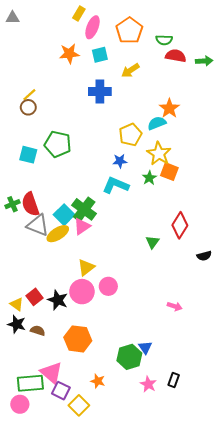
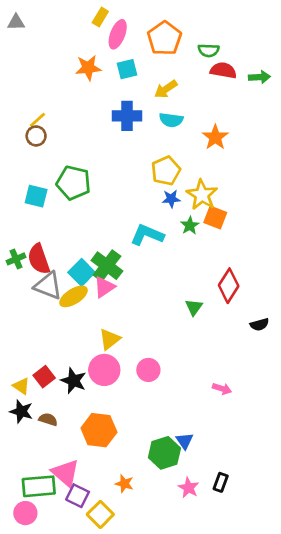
cyan semicircle: (157, 123) -> (171, 120), moved, turned -150
blue star: (120, 161) -> (171, 199), moved
pink circle: (108, 286) -> (148, 370), moved

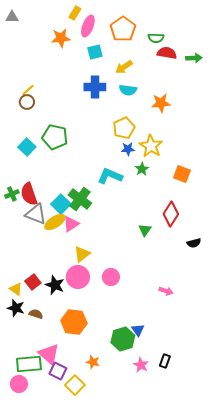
orange star: (88, 68) -> (61, 38), moved
orange star: (215, 137) -> (161, 103), turned 30
cyan square: (36, 196) -> (27, 147), turned 30
orange square: (215, 218) -> (182, 174), moved
pink triangle: (104, 287) -> (71, 224), moved

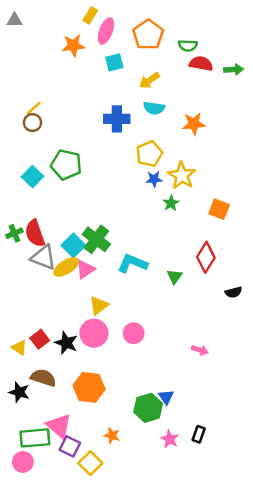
blue cross: (95, 87) -> (117, 119), moved
cyan L-shape: (110, 176) -> (132, 263), moved
black star: (16, 308) -> (19, 392), moved
brown semicircle: (36, 314) -> (43, 378), size x1.5

